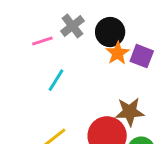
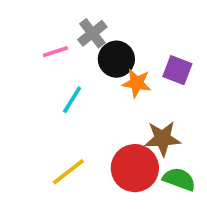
black circle: (110, 32) -> (116, 59), moved
orange star: (118, 53) -> (137, 83), moved, turned -30

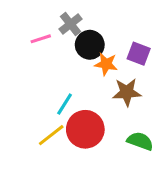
cyan line: (72, 100) -> (65, 104), moved
brown star: (163, 139) -> (127, 92), moved
red circle: (135, 168) -> (85, 129), moved

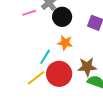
orange star: (106, 64) -> (65, 43), moved
brown star: (127, 92) -> (87, 67), moved

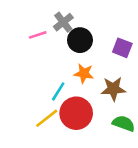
brown star: (87, 67) -> (113, 89), moved

